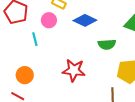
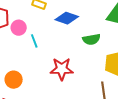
pink circle: (49, 20) -> (19, 28), moved
cyan line: (35, 39) -> (34, 41), moved

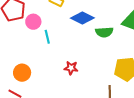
green semicircle: (91, 39) -> (104, 32), moved
red star: (62, 69) -> (71, 68), size x0.6

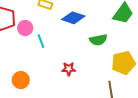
green semicircle: (104, 32) -> (98, 40), moved

